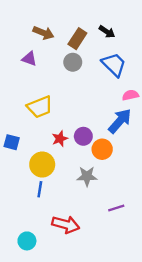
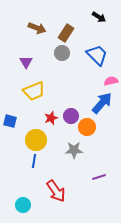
black arrow: (107, 32) -> (99, 17), moved
purple triangle: (29, 59) -> (26, 62), moved, turned 40
red arrow: (66, 224) -> (56, 191), turned 40

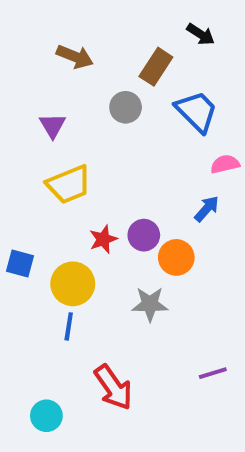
brown rectangle: (66, 33) -> (156, 67), moved
blue arrow: (102, 103) -> (207, 209), size x0.6
blue square: (10, 121) -> (20, 264), moved
purple line: (99, 177) -> (213, 373), moved

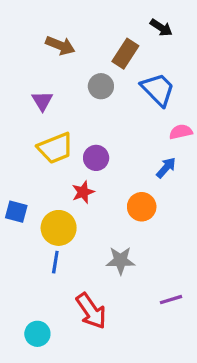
purple circle: (144, 235) -> (96, 158), moved
gray star: (150, 304) -> (120, 260), moved

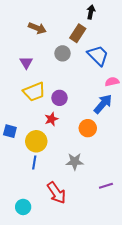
black arrow: (161, 28) -> (91, 12), moved, turned -112
blue arrow: (166, 168) -> (103, 104), size x1.5

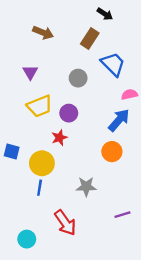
black arrow: (91, 12) -> (105, 14), turned 112
gray circle: (63, 53) -> (78, 78), moved
orange circle: (88, 128) -> (112, 152), moved

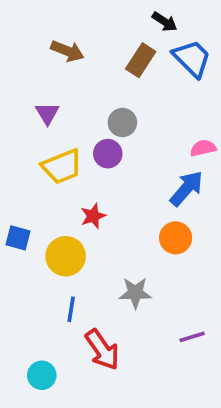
blue trapezoid: (113, 64) -> (192, 58), moved
purple circle: (69, 113) -> (108, 154), moved
blue line: (40, 188) -> (71, 309), moved

